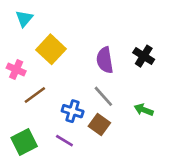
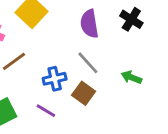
blue cross: (73, 111) -> (55, 79), turned -30

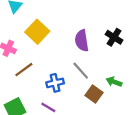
brown square: (84, 93) -> (94, 94), moved

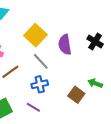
yellow square: (37, 32) -> (36, 35), moved
gray line: (81, 71) -> (41, 61), moved

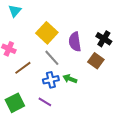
green arrow: (95, 83) -> (70, 79), moved
brown square: (76, 95) -> (96, 61), moved

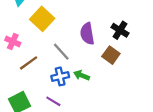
yellow square: (47, 33) -> (42, 19), moved

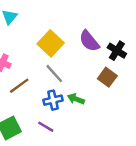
yellow square: (42, 19) -> (51, 43), moved
purple semicircle: (87, 34) -> (89, 41), moved, turned -30

